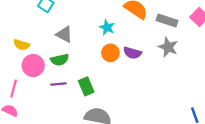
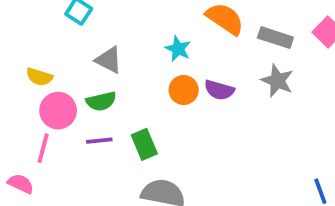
pink line: (14, 89) -> (43, 148), moved

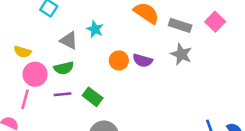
cyan star: (178, 49) -> (95, 29), moved
green rectangle: (144, 144) -> (93, 97), turned -30

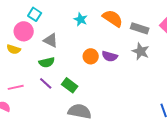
cyan star: (95, 29) -> (81, 19), moved
pink circle: (35, 74) -> (24, 31), moved
purple line: (63, 94) -> (46, 83), turned 48
pink line: (25, 99) -> (16, 87), turned 63

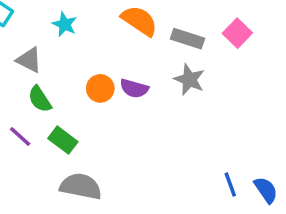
cyan star: (81, 19) -> (65, 24), moved
green semicircle: (47, 62) -> (40, 99), moved, turned 70

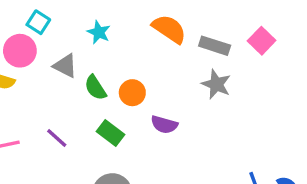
purple semicircle: (134, 88) -> (164, 125), moved
green semicircle: (40, 99) -> (95, 88), moved
green rectangle: (63, 140) -> (111, 133), moved

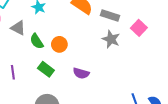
pink square: (262, 41) -> (139, 28), moved
purple semicircle: (164, 125) -> (81, 73), moved
purple line: (57, 138) -> (13, 72), turned 40

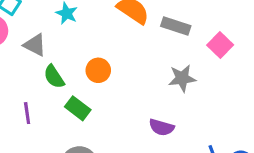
gray star: (111, 39) -> (182, 78), moved, turned -30
green semicircle: (37, 41) -> (54, 77), moved
purple semicircle: (81, 73) -> (162, 127), moved

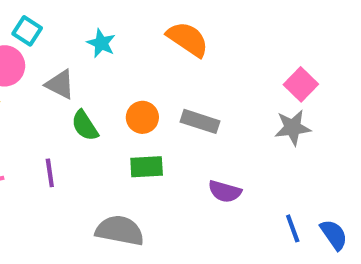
gray rectangle: (176, 26) -> (200, 121), moved
gray star: (182, 78) -> (293, 128), moved
green rectangle: (78, 108) -> (147, 167), moved, turned -40

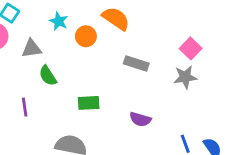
gray triangle: (60, 84) -> (31, 48), turned -35
orange circle: (142, 117) -> (86, 36), moved
gray rectangle: (200, 121) -> (136, 63), moved

